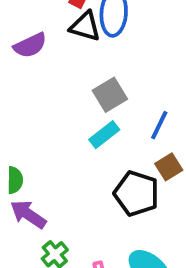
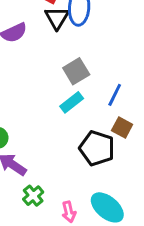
black triangle: (85, 26) -> (57, 18), turned 45
brown square: (169, 167) -> (122, 127), turned -30

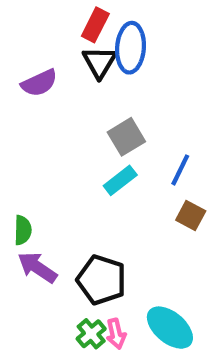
black pentagon: (97, 148) -> (102, 280), moved
green cross: (33, 196) -> (91, 334), moved

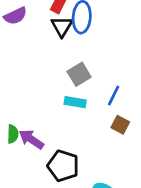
purple semicircle: (39, 83) -> (15, 16), moved
cyan rectangle: (120, 180) -> (75, 102), turned 48
purple arrow: (37, 267) -> (31, 139), moved

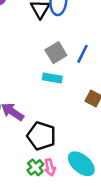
blue line: (114, 95) -> (83, 54), moved

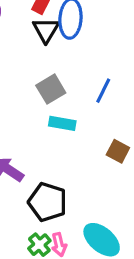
gray square: (56, 53) -> (51, 89), moved

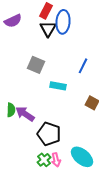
gray square: (51, 89) -> (36, 65), moved, turned -36

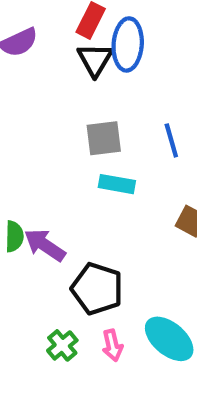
gray square: (36, 65) -> (104, 138), moved, turned -30
blue line: (83, 66) -> (171, 140), turned -42
green cross: (44, 160) -> (62, 345), moved

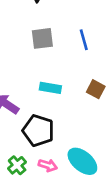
cyan rectangle: (117, 184) -> (50, 88), moved
pink arrow: (112, 345) -> (48, 165), turned -60

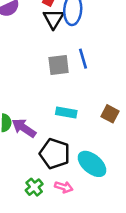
blue line: (84, 40) -> (83, 59), moved
cyan ellipse: (82, 161) -> (92, 164), moved

